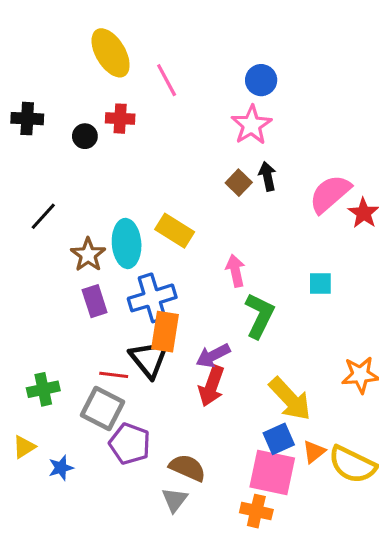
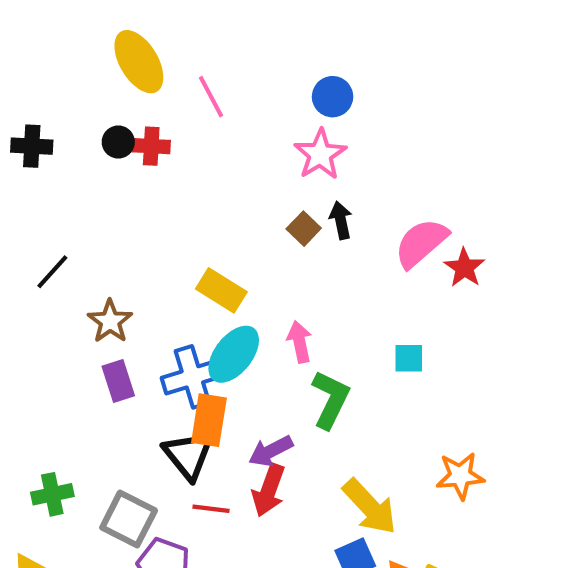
black circle: (85, 136) -> (118, 142), moved
cyan ellipse: (127, 243) -> (234, 354), moved, turned 42
red line: (114, 375) -> (211, 509), moved

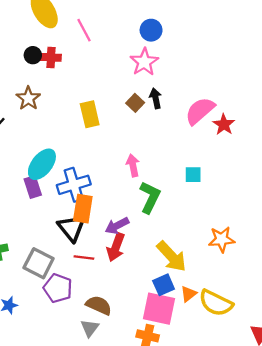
yellow rectangle: (221, 290) -> (90, 114), moved, turned 45
brown star: (110, 321) -> (28, 98), moved
cyan ellipse: (234, 354) -> (42, 164), moved

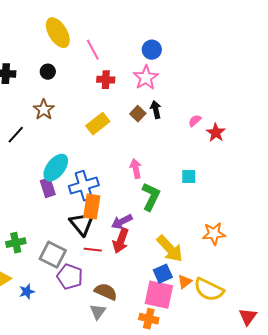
red cross: (51, 57) -> (106, 80), moved
pink semicircle: (200, 111) -> (195, 121), size x0.5
yellow rectangle: (90, 114) -> (98, 124), turned 65

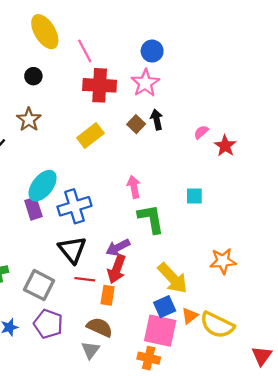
red cross: (106, 80) -> (100, 85), size x1.6
green L-shape: (151, 197) -> (151, 219), turned -36
orange rectangle: (92, 207) -> (108, 295), moved, size x0.7
purple pentagon: (70, 277) -> (48, 324), moved

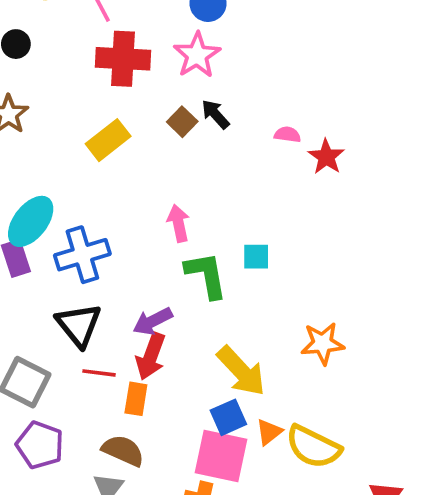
black arrow: (157, 120) -> (215, 114), turned -30
pink semicircle: (201, 132) -> (287, 135), turned 49
cyan square: (194, 196) -> (256, 257), moved

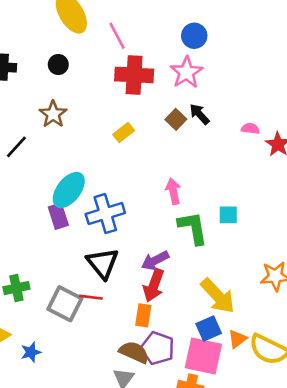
yellow rectangle: (108, 140) -> (124, 132), size x0.7
red line: (99, 373) -> (91, 297), moved
purple pentagon: (40, 445) -> (158, 348), moved

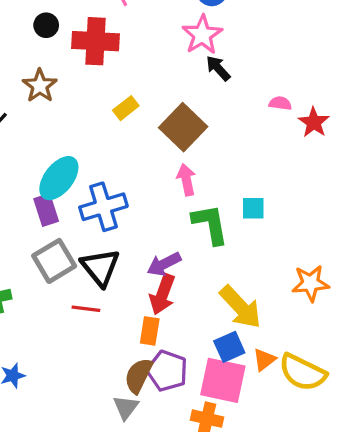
red cross: (134, 75) -> (96, 41), moved
black arrow: (199, 114) -> (218, 68), moved
brown square: (176, 119) -> (183, 127), moved, size x1.8
gray square: (65, 304) -> (54, 261), moved, turned 32
brown semicircle: (134, 352) -> (139, 376), turned -88

